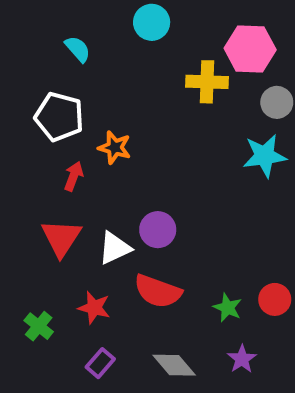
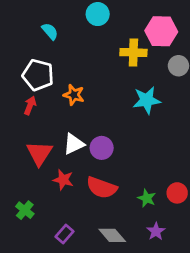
cyan star: (264, 156) -> (147, 100), moved
red arrow: (74, 176) -> (30, 105), moved
white triangle: (115, 248) -> (74, 144), moved
red star: (94, 308) -> (63, 180), moved

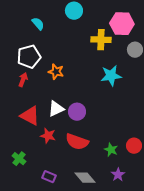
white pentagon: (38, 75) -> (29, 57), turned -30
red triangle: (39, 153) -> (30, 116), turned -35
purple rectangle: (65, 234) -> (49, 177), turned 72

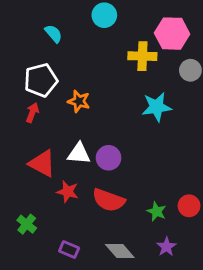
white triangle: (56, 109) -> (79, 154), turned 30

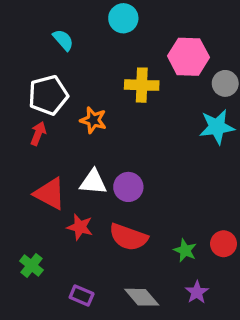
pink hexagon: (172, 34) -> (188, 57), moved
yellow cross: (142, 56) -> (142, 85), moved
cyan star: (157, 107) -> (217, 127), moved

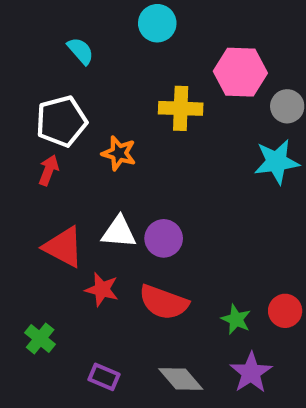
purple star: (197, 292) -> (251, 373), size x1.4

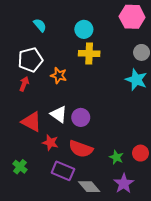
cyan circle: (157, 23) -> (84, 29), moved
pink hexagon: (240, 72) -> (132, 17), moved
cyan star: (277, 162) -> (136, 80), turned 30
white triangle: (119, 232) -> (59, 114), turned 30
purple rectangle: (104, 377) -> (63, 171), moved, size x1.5

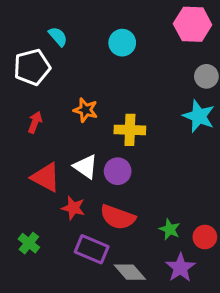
yellow cross: (89, 53) -> (130, 130), moved
white pentagon: (30, 60) -> (32, 67), moved
red circle: (140, 153) -> (205, 237), moved

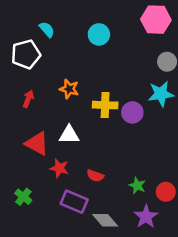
cyan star: (199, 116) -> (161, 94), turned -30
white triangle: (86, 167) -> (69, 135), turned -35
purple circle: (118, 171) -> (132, 112), moved
red semicircle: (118, 217) -> (95, 176), size x0.6

